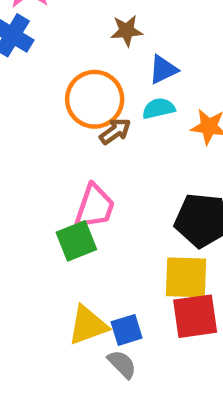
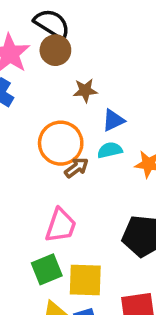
green square: (76, 241) -> (47, 269), moved
yellow square: (186, 277) -> (85, 280), moved

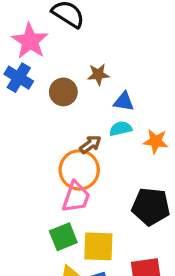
brown circle: (55, 50) -> (63, 92), moved
blue triangle: (113, 120) -> (124, 101), turned 35
orange circle: (61, 143) -> (79, 170), moved

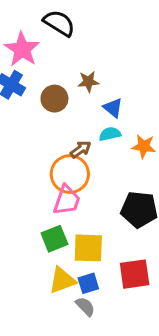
blue triangle: (124, 101) -> (113, 108), turned 30

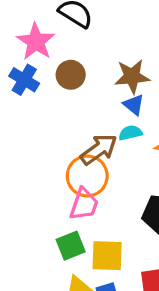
brown star: (88, 82) -> (132, 76), moved, size x1.5
brown circle: (54, 99) -> (71, 75), moved
brown arrow: (81, 149) -> (99, 149), size x1.6

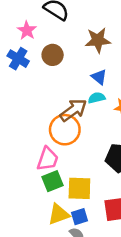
pink star: (36, 42) -> (27, 30), size x0.7
brown star: (132, 76) -> (98, 40), moved
pink trapezoid: (84, 204) -> (48, 159), moved

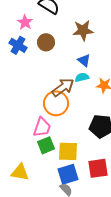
yellow triangle: (59, 214) -> (20, 172), moved, turned 30
blue square: (79, 217) -> (68, 174), size x1.5

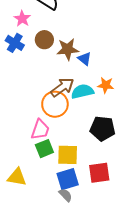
brown star: (83, 30) -> (68, 49), moved
cyan semicircle: (82, 77) -> (82, 91), moved, size x1.5

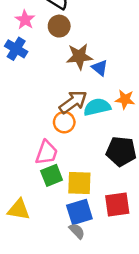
brown circle: (44, 40) -> (59, 26), moved
orange circle: (55, 104) -> (64, 122), size x0.7

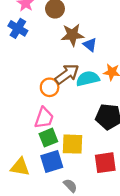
orange circle: (64, 122) -> (50, 87), moved
blue square: (79, 212) -> (52, 162), moved

